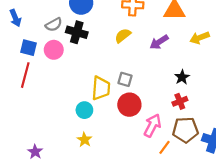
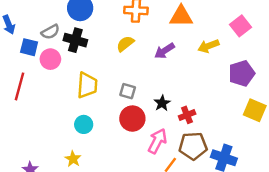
blue square: (29, 48) -> (29, 47), moved
black star: (182, 77) -> (162, 103), moved
yellow trapezoid: (101, 88) -> (87, 85), moved
yellow star: (84, 140) -> (73, 159), moved

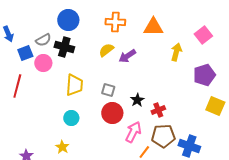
yellow arrow: (208, 46) -> (176, 52), turned 126
blue square: (29, 47) -> (25, 53), turned -35
purple arrow: (164, 51) -> (127, 56), moved

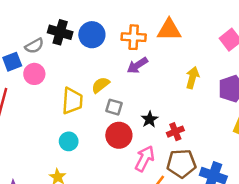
blue circle: (68, 20) -> (92, 35), moved
orange cross: (115, 22) -> (134, 37), moved
black cross: (64, 47) -> (60, 32), moved
yellow semicircle: (106, 50) -> (101, 85), moved
yellow arrow: (176, 52) -> (192, 78), moved

